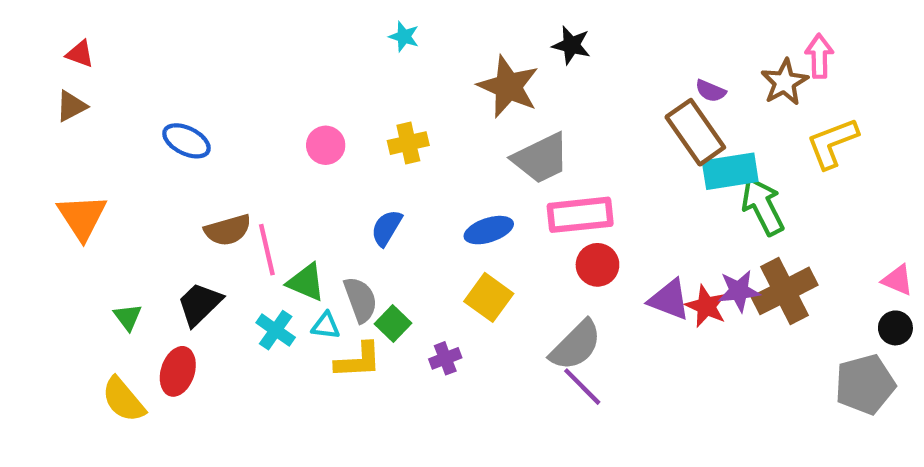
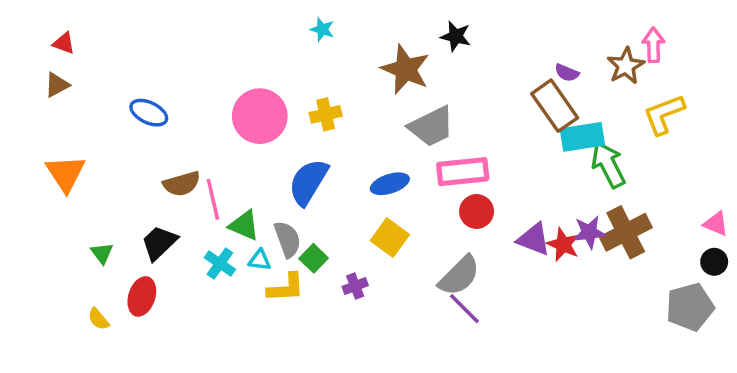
pink circle: (326, 145) -> (260, 116), size x1.8
blue semicircle: (387, 228) -> (308, 182), size x1.6
yellow semicircle: (123, 400) -> (98, 319), size x0.6

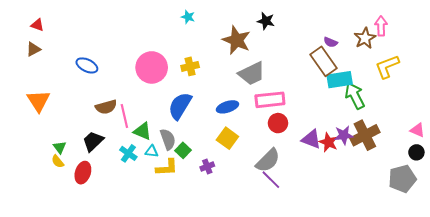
yellow semicircle: (98, 319) -> (58, 161), moved

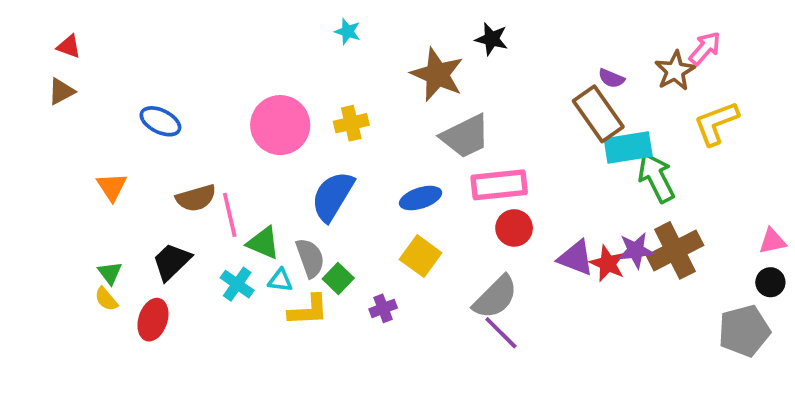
pink arrow: (381, 26) -> (705, 48), turned 42
orange triangle: (38, 101) -> (112, 187), moved, size x0.7
pink triangle: (417, 130) -> (772, 241), turned -35

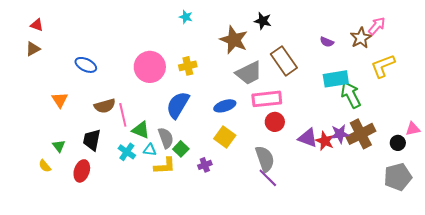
brown rectangle: (598, 114) -> (284, 61), moved
black trapezoid: (172, 262) -> (92, 140), turned -35
black circle: (770, 282) -> (398, 143), moved
gray semicircle: (495, 297) -> (265, 159), turned -64
yellow semicircle: (106, 299) -> (45, 166), moved

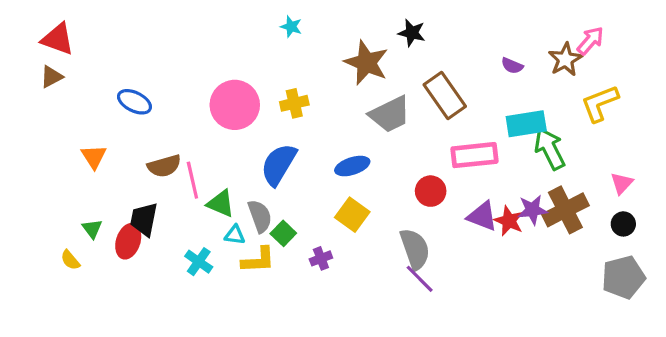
red triangle: (37, 25) -> (58, 39), size x1.6
pink rectangle: (267, 99) -> (474, 155), moved
pink triangle: (413, 129) -> (622, 183), moved, turned -35
cyan cross: (127, 152) -> (199, 262), moved
red ellipse: (82, 171) -> (128, 241), moved

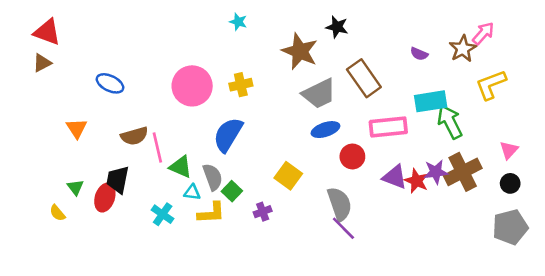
blue ellipse: (352, 166) -> (325, 130), moved

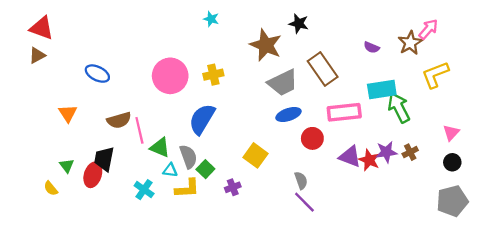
brown cross: (463, 172) -> (410, 152), size x0.5
gray semicircle: (340, 204) -> (301, 180), size x0.6

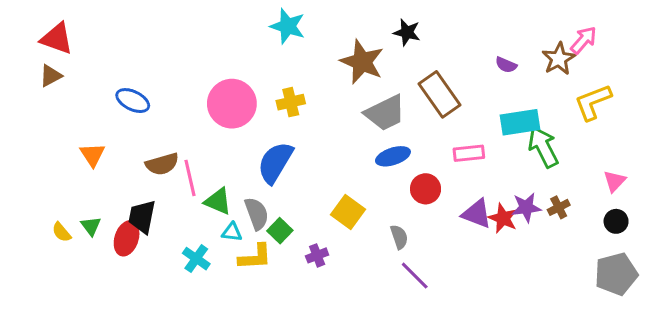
cyan star: (211, 19) -> (288, 26), size x1.6
pink rectangle: (344, 112) -> (469, 153), size x0.7
gray semicircle: (301, 180) -> (399, 237), moved
yellow semicircle: (51, 188) -> (61, 232), moved

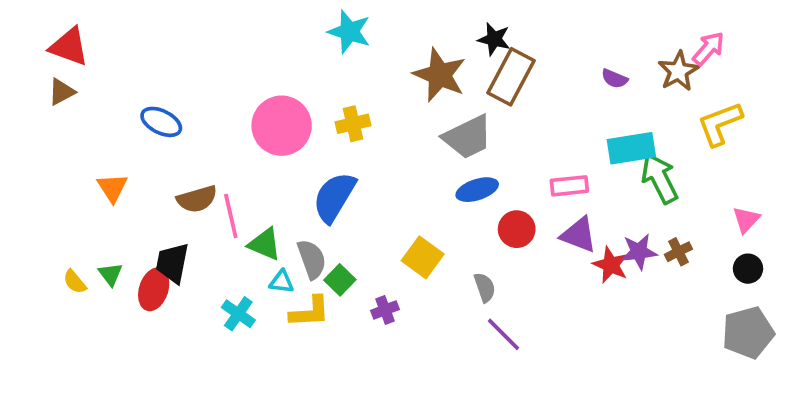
brown rectangle: (439, 94) -> (511, 77), moved, turned 63
purple triangle: (477, 214) -> (579, 235), moved

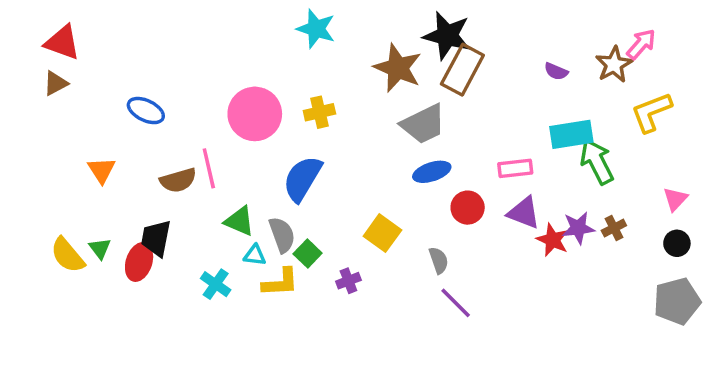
black star: (494, 39) -> (447, 36), size x1.6
pink line: (231, 216) -> (209, 168), moved
yellow semicircle: (75, 282) -> (68, 255), size x1.6

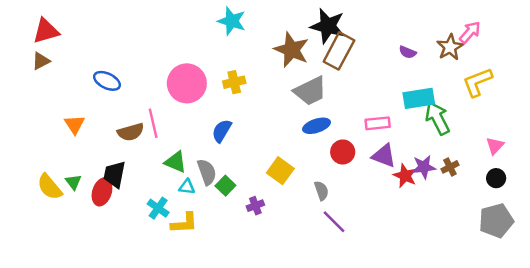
red triangle: (62, 42) -> (46, 31), turned -36
blue semicircle: (302, 179) -> (222, 131), size x0.7
yellow L-shape: (280, 282) -> (184, 223), moved

